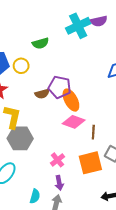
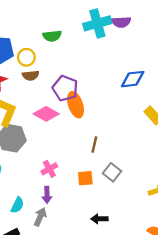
brown semicircle: (42, 94) -> (31, 76), moved
pink diamond: (74, 122) -> (46, 114), moved
orange square: (90, 163) -> (85, 178), size x0.6

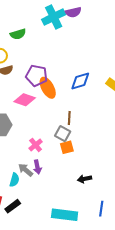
blue diamond: (133, 79) -> (80, 81), moved
gray square: (112, 172) -> (63, 134), moved
gray arrow: (40, 217) -> (26, 170), moved, turned -63

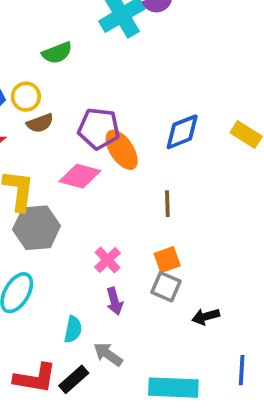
gray square: (63, 134) -> (166, 287), moved
gray arrow: (26, 170) -> (108, 354), moved

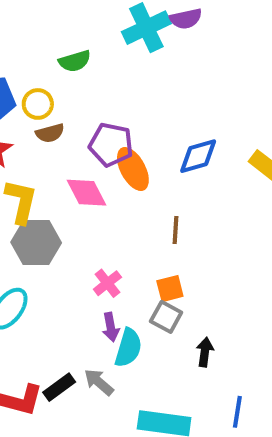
pink diamond: (80, 176) -> (87, 193), turned 42
black arrow: (206, 317) -> (205, 352), turned 108
cyan semicircle: (73, 329) -> (128, 348), moved, size x1.4
black rectangle: (74, 379) -> (59, 387), moved

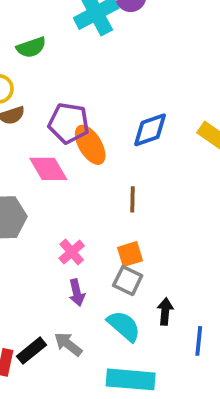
cyan semicircle: (128, 348) -> (124, 326), moved, turned -63
blue line: (237, 412) -> (199, 341), moved

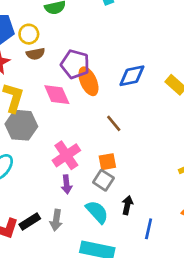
brown line: (133, 199) -> (114, 123), turned -48
pink cross: (72, 252) -> (66, 155), size x1.5
gray arrow: (68, 344) -> (56, 220), turned -126

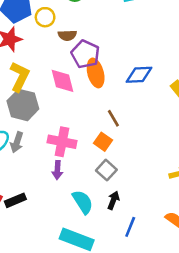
brown semicircle: (35, 54) -> (67, 35), moved
pink cross: (66, 155) -> (62, 142), turned 36
orange square: (107, 162) -> (103, 142), moved, turned 36
gray square: (103, 180) -> (106, 170), moved
gray arrow: (56, 220) -> (17, 142), moved

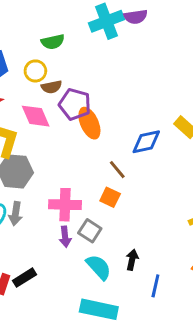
yellow circle: (45, 17) -> (35, 71), moved
blue diamond: (139, 75) -> (146, 142), moved
pink diamond: (63, 81) -> (36, 116), moved
gray square: (106, 170) -> (90, 231), moved

